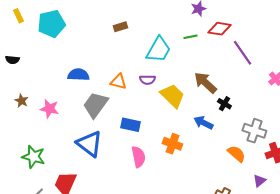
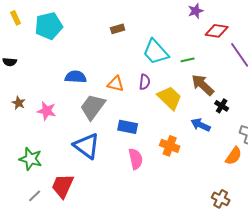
green line: (190, 37) -> (188, 60), moved
cyan trapezoid: (158, 50) -> (156, 52), turned 108
purple semicircle: (147, 80) -> (145, 82), turned -84
orange semicircle: (236, 154) -> (234, 156), turned 84

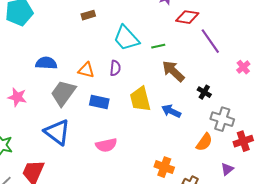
yellow trapezoid: (170, 98) -> (140, 99), moved, turned -148
black cross: (222, 106) -> (204, 92), moved
blue rectangle: (128, 127) -> (99, 102), moved
orange cross: (170, 146) -> (164, 167), moved
pink semicircle: (136, 159) -> (106, 145), turned 90

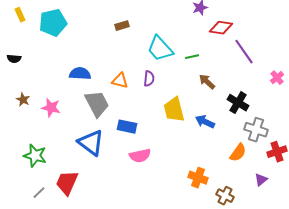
brown arrow: (173, 71) -> (207, 82), size x0.7
black cross: (204, 92) -> (238, 103), size x1.5
gray trapezoid: (63, 93) -> (97, 104), turned 116
blue rectangle: (99, 102) -> (127, 127), moved

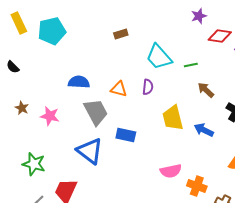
yellow rectangle: (20, 15) -> (19, 23), size x1.5
black semicircle: (14, 59) -> (13, 67), turned 40
pink semicircle: (140, 156) -> (171, 171), moved

